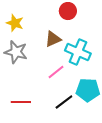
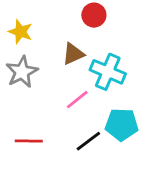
gray star: (16, 52) -> (22, 72), turned 30

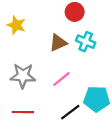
gray star: (22, 72) -> (23, 76), moved, turned 30
cyan cross: (108, 72) -> (86, 42), moved, size x0.7

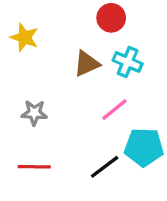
gray star: (23, 76) -> (34, 113), size x0.7
pink line: (61, 79) -> (114, 110), moved

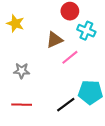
cyan cross: (128, 62) -> (86, 31), moved
pink line: (114, 110) -> (70, 57), moved

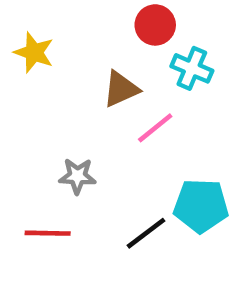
gray star: (22, 71) -> (77, 176), moved

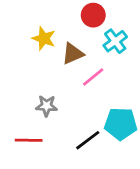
yellow star: (34, 52) -> (44, 38), moved
cyan cross: (192, 68) -> (115, 41), turned 30

